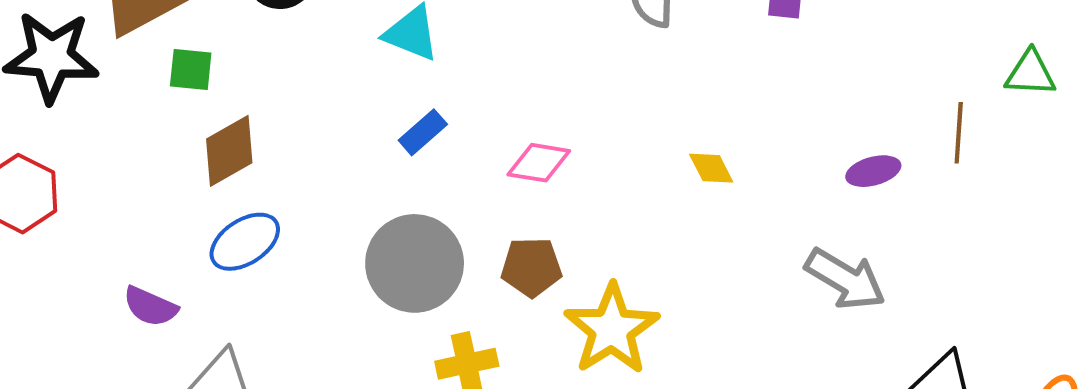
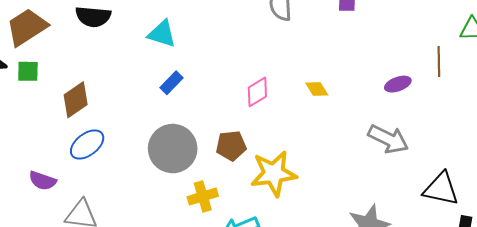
green square: (191, 70) -> (28, 71), moved
pink diamond: (539, 163) -> (257, 92), moved, turned -36
yellow star: (612, 329) -> (274, 173), turned 30

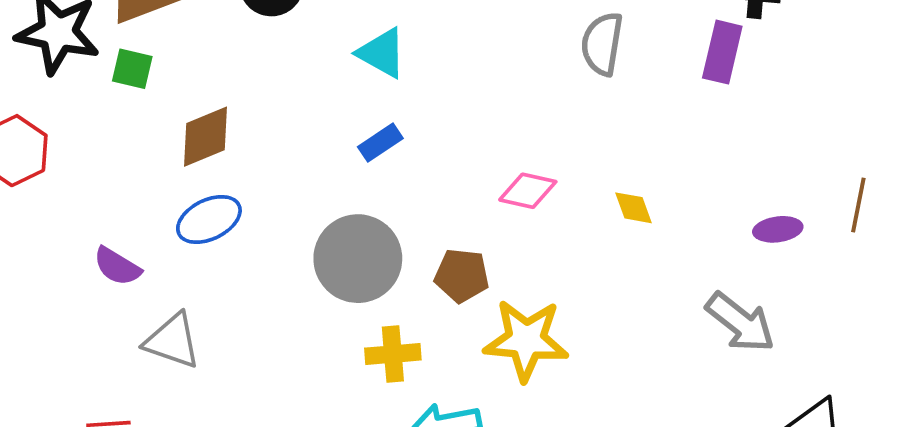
pink diamond: (257, 92) -> (528, 191), turned 32

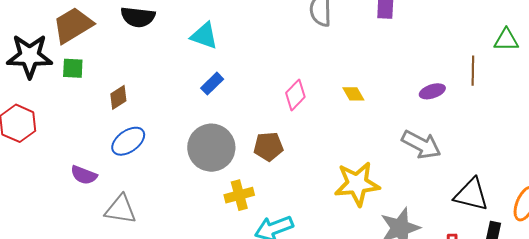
brown diamond: (206, 137) -> (118, 97), size x0.7
pink diamond: (528, 191) -> (295, 95), turned -48
yellow star: (526, 340) -> (357, 184), moved

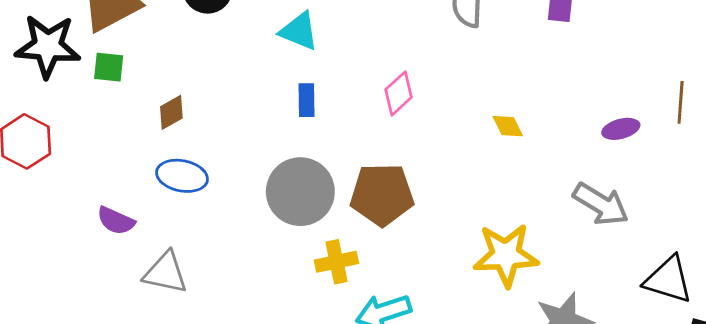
blue rectangle: (212, 84) -> (307, 100), turned -50
pink diamond: (295, 95) -> (399, 93), moved
blue ellipse: (128, 141) -> (182, 176), turned 44
brown pentagon: (268, 147) -> (382, 195), size x1.5

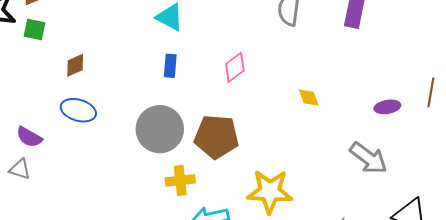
yellow star: (506, 255) -> (270, 191), moved
gray triangle: (166, 273) -> (20, 169), moved, size x0.7

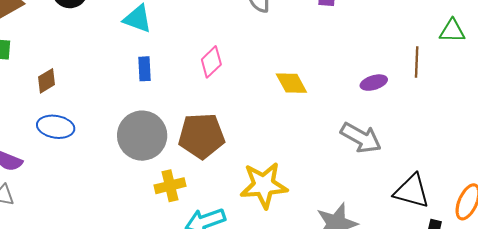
yellow diamond: (309, 97) -> (291, 83), size x1.4

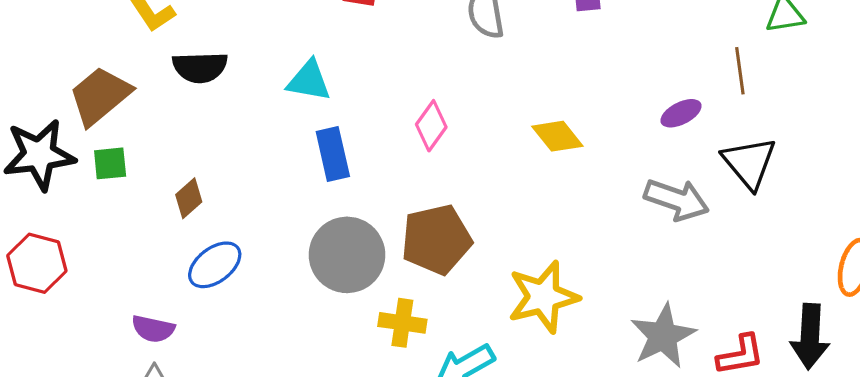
blue rectangle: (145, 69) -> (333, 154), size x1.4
blue ellipse: (56, 127) -> (215, 265), turned -36
yellow cross: (170, 186) -> (402, 323), turned 32
black triangle: (412, 191) -> (749, 163), moved, turned 45

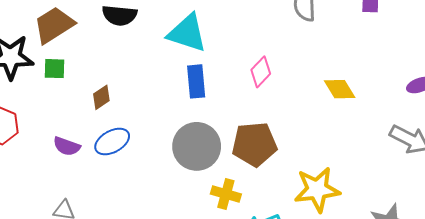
cyan triangle: (309, 81) -> (187, 33), size x1.4
purple semicircle: (153, 329) -> (67, 146), moved

